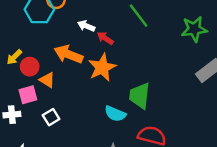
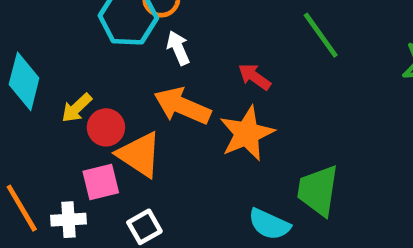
white arrow: (86, 26) -> (178, 48), moved, turned 42
orange triangle: (47, 80) -> (139, 154), size x1.5

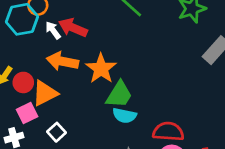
red arrow: (254, 77) -> (73, 28), moved, size x1.5
orange triangle: (139, 154) -> (45, 93), turned -48
green trapezoid: (318, 191) -> (119, 95), moved, turned -144

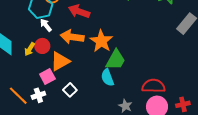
white arrow: (53, 30) -> (46, 25), moved
red circle: (23, 82) -> (42, 46), moved
cyan semicircle: (124, 116) -> (107, 78), moved, turned 60

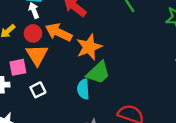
red circle: (42, 46) -> (33, 33), moved
orange triangle: (60, 61) -> (37, 55), turned -50

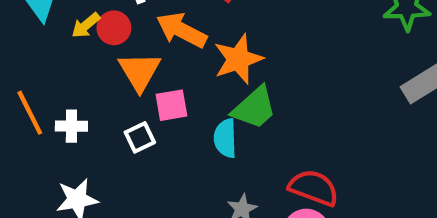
red circle: (33, 33) -> (114, 28), moved
pink square: (18, 67) -> (171, 105), moved

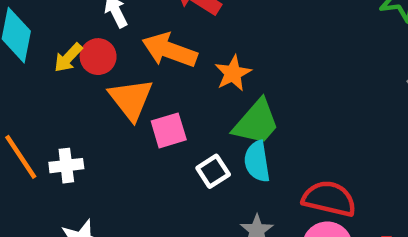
orange star: (238, 59) -> (233, 73), size x0.7
white square: (140, 137) -> (213, 171), moved
cyan semicircle: (225, 138) -> (257, 161), moved

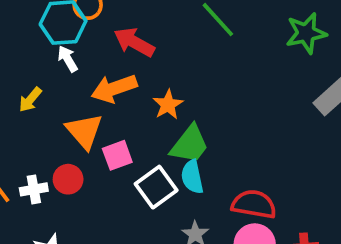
orange arrow: (170, 50) -> (114, 88), turned -36
red circle: (98, 57) -> (68, 179), moved
white square: (213, 171) -> (156, 187), size x1.5

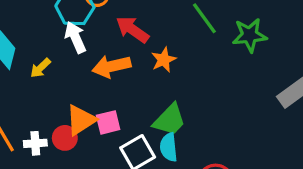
green star: (306, 33) -> (250, 35), moved
white arrow: (68, 59) -> (75, 37), size x1.4
orange star: (168, 105) -> (164, 60), moved
orange triangle: (84, 131) -> (81, 120), moved, turned 32

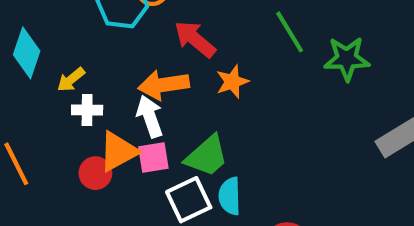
white arrow: (75, 37) -> (150, 116), moved
green trapezoid: (170, 120) -> (207, 156), moved
white cross: (35, 143) -> (87, 110), moved

